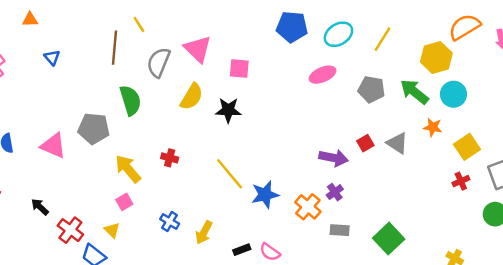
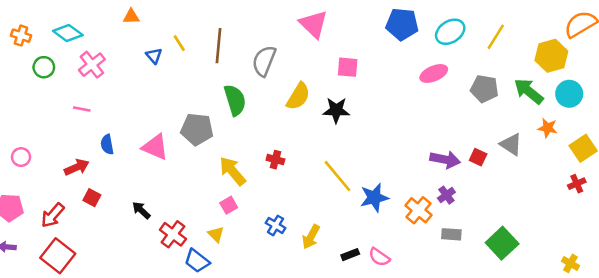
yellow line: (139, 24) -> (179, 43), moved
pink triangle: (198, 49) -> (313, 24), moved
red square: (365, 143) -> (478, 157), moved, turned -35

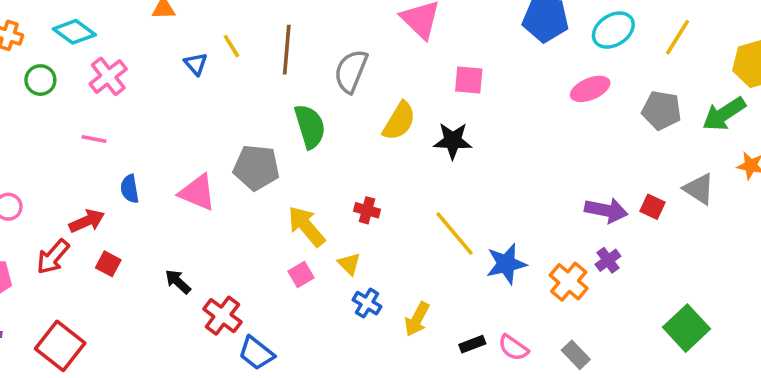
green arrow: (529, 91) -> (724, 114), turned -72
red arrow: (53, 215) -> (53, 257), moved
yellow triangle: (216, 234) -> (349, 264), moved
gray rectangle: (451, 234) -> (576, 355), moved, turned 42

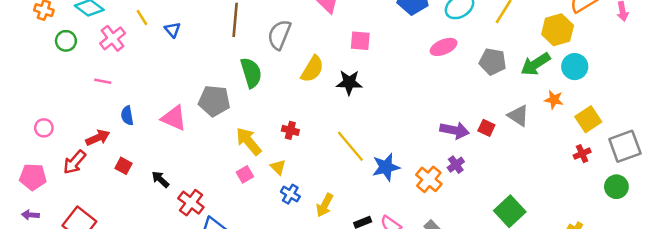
yellow line: (231, 46) -> (142, 18), moved
red square: (108, 264) -> (124, 166), moved

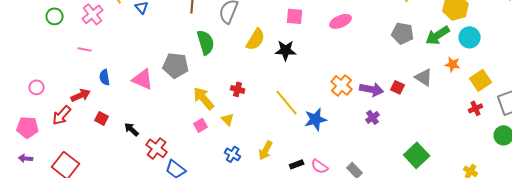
pink ellipse: (444, 47) -> (341, 21), moved
orange cross: (429, 179) -> (342, 85), moved
blue cross: (290, 194) -> (233, 154), moved

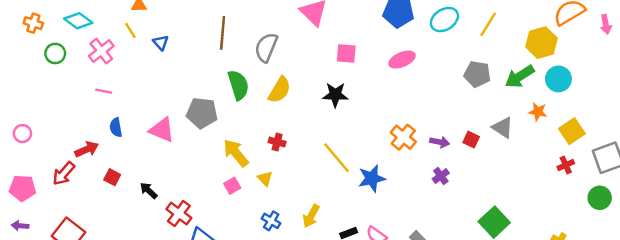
yellow semicircle: (256, 39) -> (280, 90), moved
pink line: (85, 49) -> (104, 91), moved
pink circle: (37, 87) -> (22, 134), moved
purple arrow: (372, 89) -> (440, 142), size x0.7

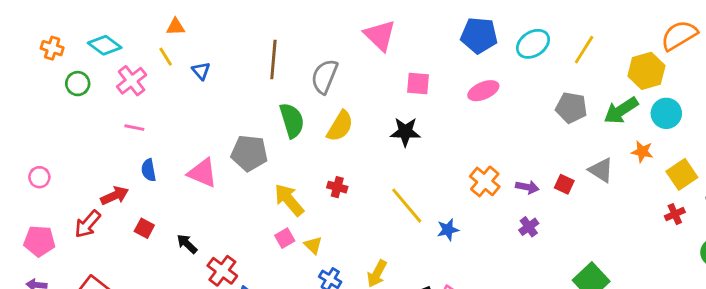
yellow triangle: (265, 178) -> (313, 245), moved
blue star: (372, 178) -> (448, 230), size x0.7

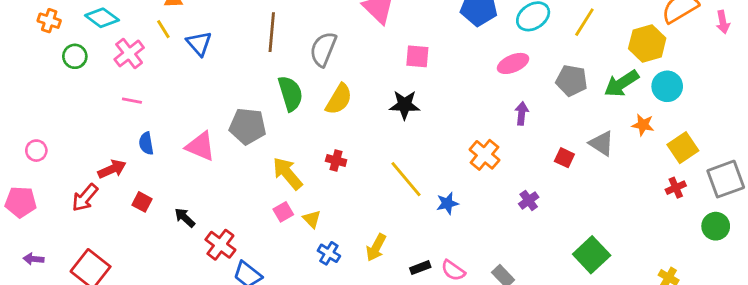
blue triangle: (201, 71) -> (199, 43), size x1.4
pink ellipse: (483, 91) -> (513, 63), moved
purple arrow: (527, 187) -> (522, 113), moved, turned -95
pink pentagon: (39, 241) -> (21, 202), moved

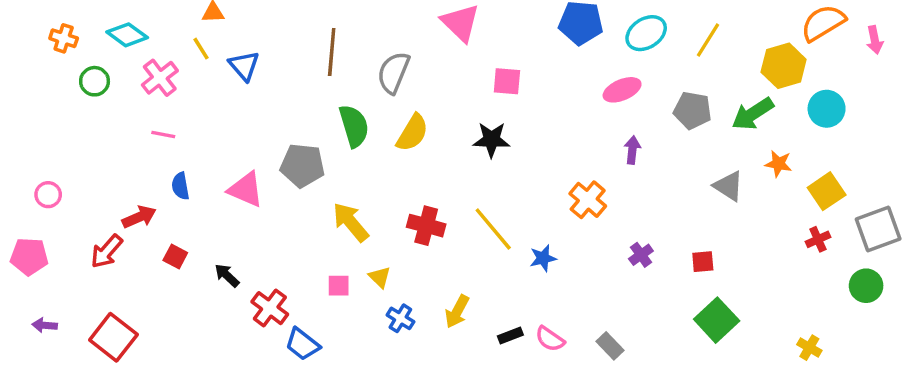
cyan circle: (667, 86) -> (827, 109), moved
red square: (564, 158) -> (703, 262), moved, turned -30
red cross: (336, 161) -> (426, 226), moved, size x1.5
pink square: (283, 212) -> (339, 286), moved, turned 30

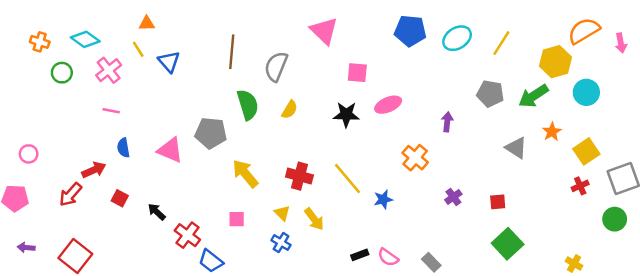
pink ellipse: (622, 90) -> (388, 105), moved
yellow semicircle: (412, 133) -> (290, 110), size x0.7
orange star: (778, 164) -> (552, 132), turned 30
yellow triangle: (380, 277) -> (282, 213), moved
yellow arrow: (457, 311) -> (314, 219), moved, turned -65

